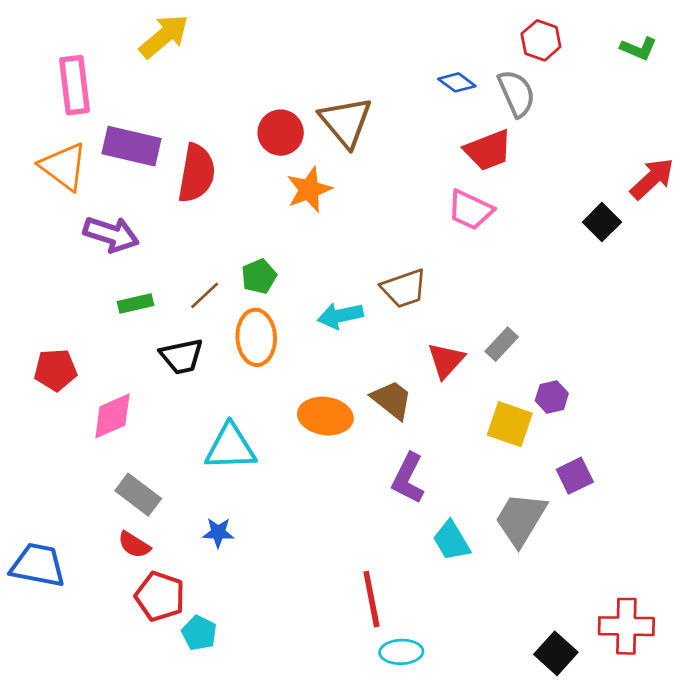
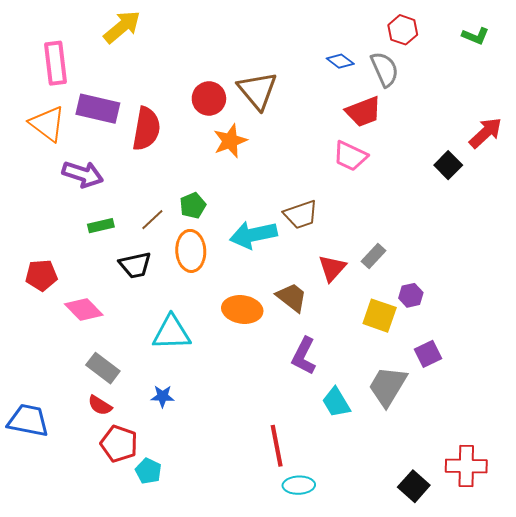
cyan arrow: (340, 316) -> (253, 235), size x1.4
pink diamond: (112, 416) -> (84, 309), turned 69

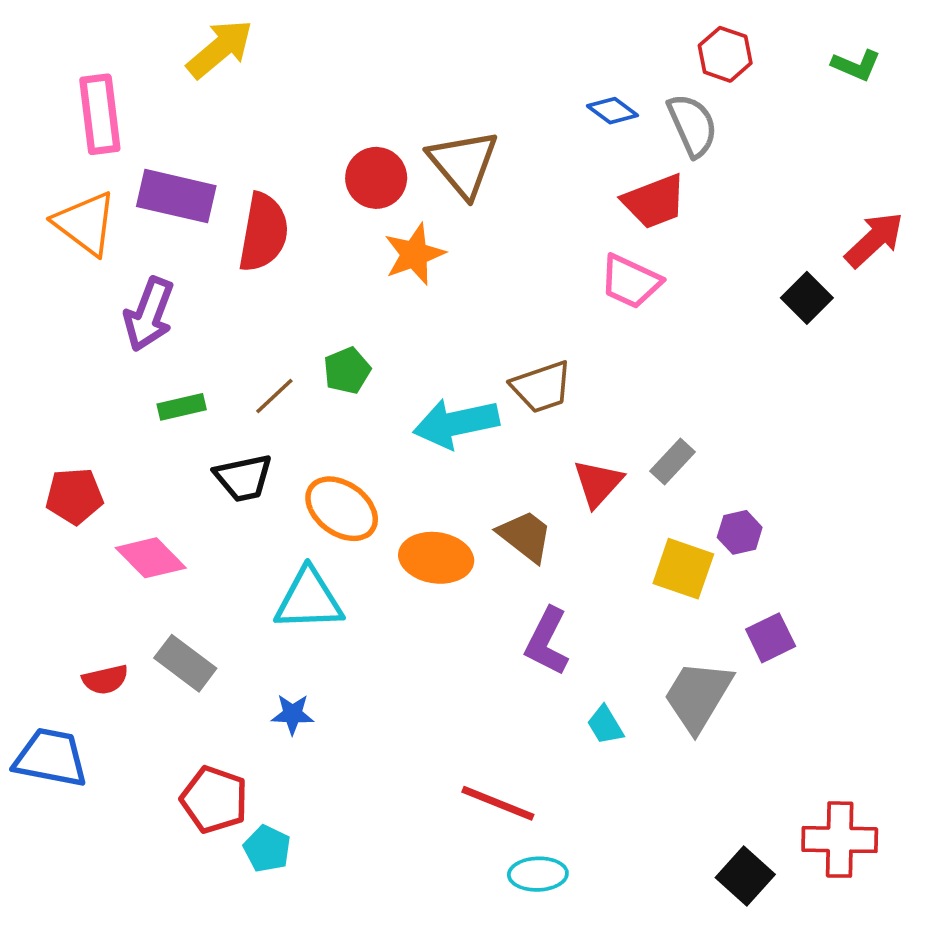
purple arrow: (83, 174) -> (149, 314), turned 93
orange ellipse: (191, 251) -> (342, 509), moved, turned -51
cyan trapezoid: (336, 402) -> (605, 725), size x0.7
red semicircle: (100, 405) -> (105, 680), moved, turned -45
red line: (277, 446) -> (498, 803), turned -57

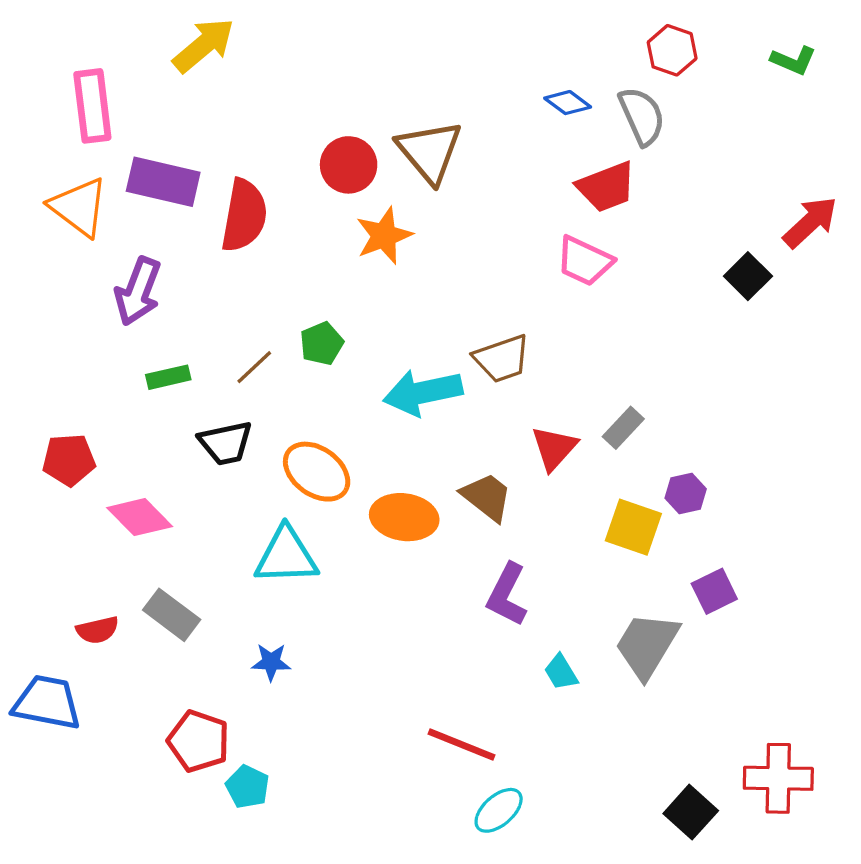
cyan ellipse: (538, 874) -> (499, 810), turned -39

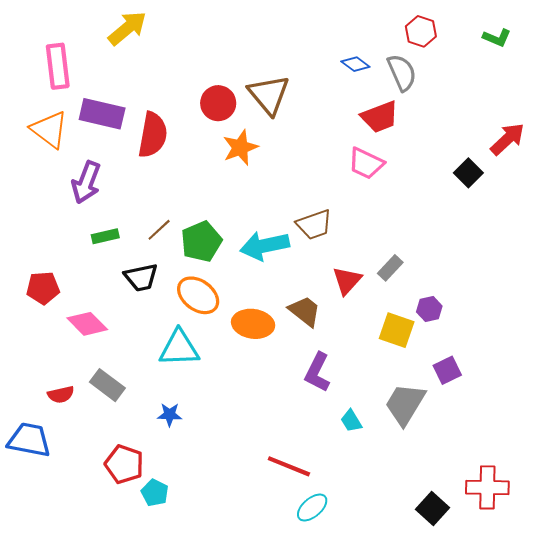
green pentagon: (322, 344) -> (201, 241), moved, size x1.5

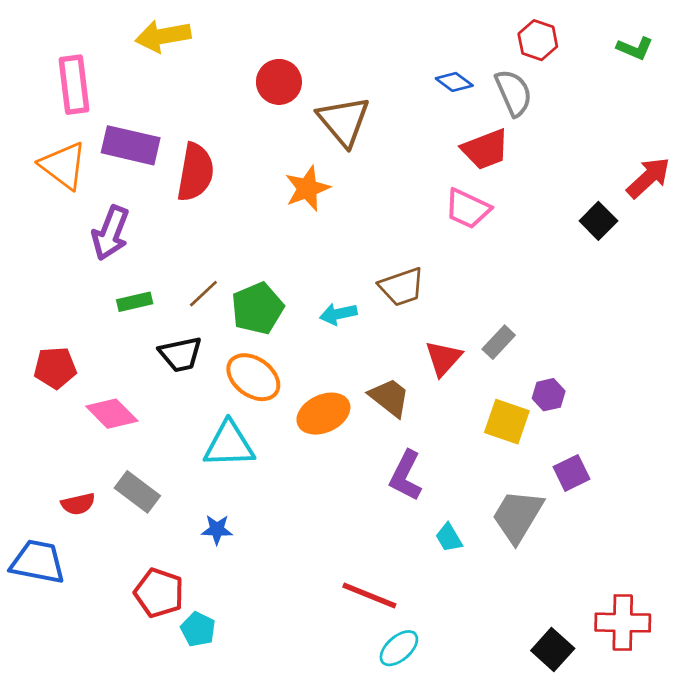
yellow arrow: (127, 28) -> (163, 36), turned -150
red circle: (218, 103) -> (279, 82), moved
cyan arrow: (265, 246) -> (338, 314), size x0.6
orange ellipse: (253, 324) -> (323, 414), turned -33

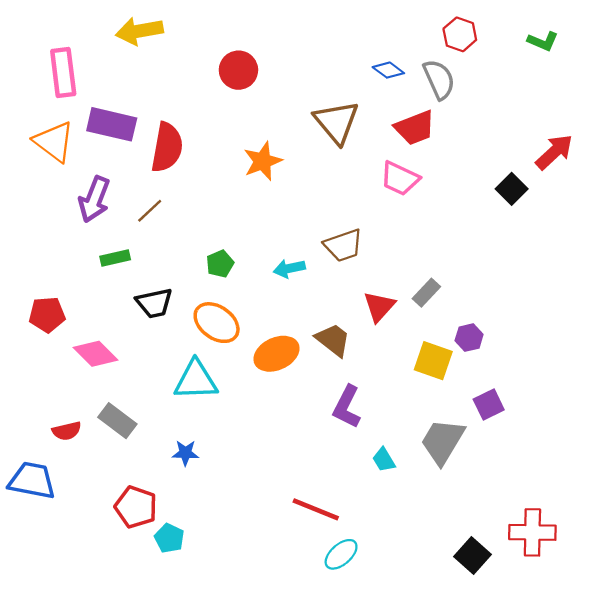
brown triangle: (344, 121) -> (336, 122), moved
brown line: (203, 294) -> (150, 211), moved
green pentagon: (257, 308) -> (220, 264), size x0.6

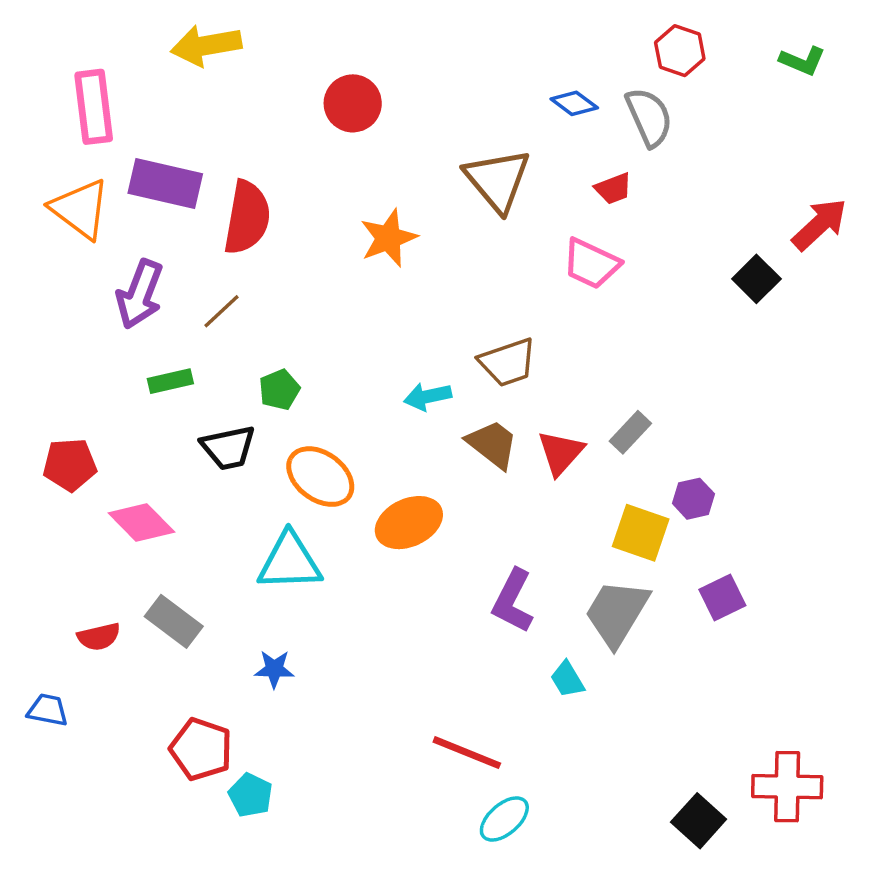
red trapezoid: (415, 128) -> (613, 189), size x0.6
green pentagon: (220, 264) -> (279, 390), moved
brown trapezoid: (333, 340) -> (492, 444), moved
gray trapezoid: (443, 441) -> (617, 613), moved
blue trapezoid: (32, 481) -> (48, 710), size x0.6

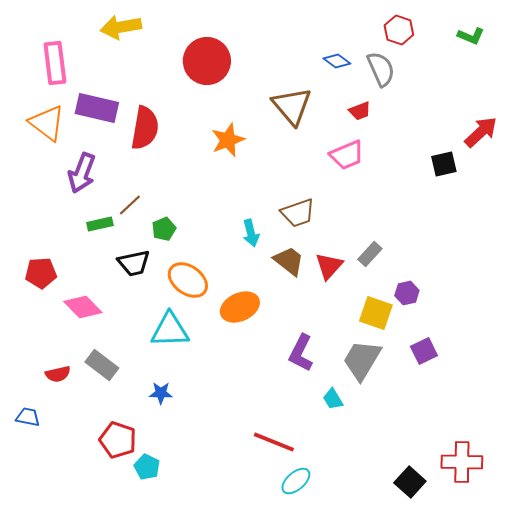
red circle: (353, 103) -> (207, 61), size x1.4
pink trapezoid: (591, 264) -> (347, 155), turned -48
black square: (756, 279) -> (444, 164), turned 32
brown line: (221, 311) -> (130, 205), moved
cyan arrow: (428, 396) -> (251, 233), turned -92

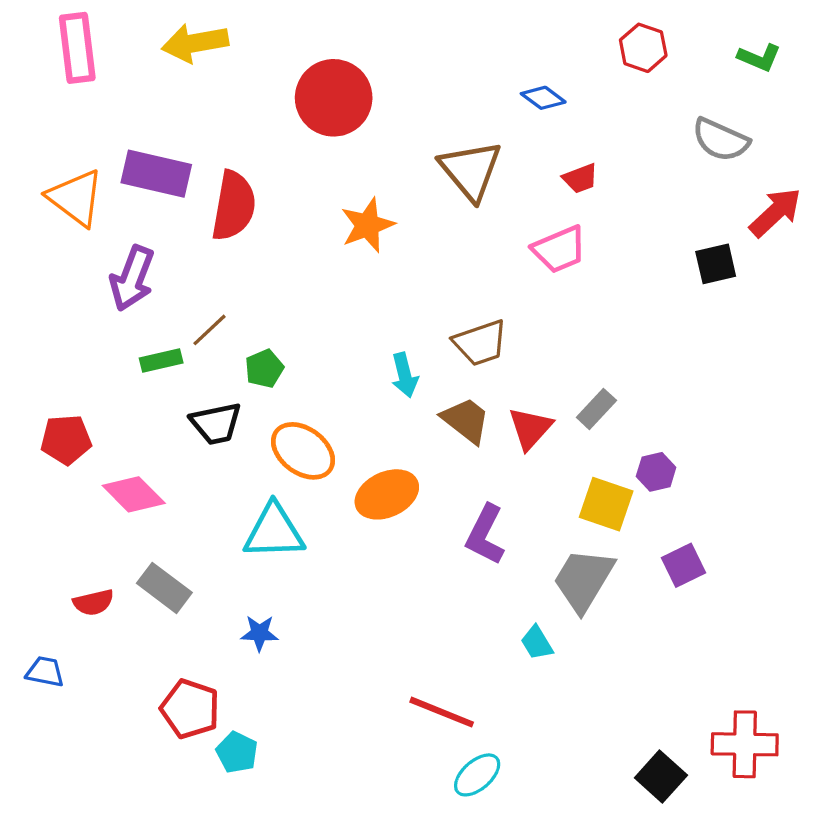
pink rectangle: (55, 63) -> (77, 48), moved
gray semicircle: (381, 69) -> (721, 140), moved, turned 138
purple L-shape: (301, 353) -> (485, 535), moved

